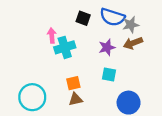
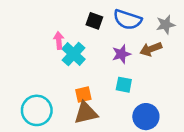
gray star: (131, 25) -> (166, 25), moved
cyan cross: (65, 47) -> (74, 54), turned -30
brown triangle: (76, 99) -> (86, 113), size x1.5

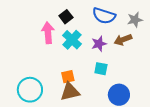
black square: (94, 21) -> (66, 17), moved, turned 32
pink arrow: (59, 40) -> (48, 33), size x1.5
cyan cross: (74, 54) -> (72, 40), moved

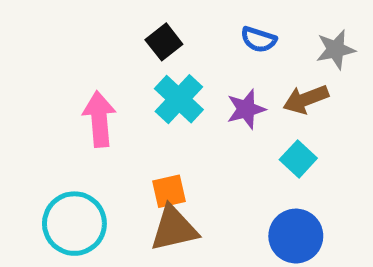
blue semicircle: (104, 16) -> (259, 39), size x0.6
pink arrow: (48, 33) -> (99, 119), moved
cyan square: (101, 69) -> (298, 159), moved, turned 32

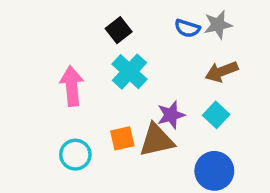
gray star: (336, 49) -> (218, 25), moved
purple star: (246, 109) -> (171, 115), moved
cyan circle: (74, 224) -> (75, 155), moved, size x0.7
brown triangle: (174, 229) -> (157, 140), moved

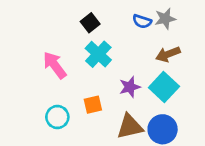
pink arrow: (72, 86) -> (55, 65), turned -32
cyan square: (216, 115) -> (164, 87), size x1.5
brown triangle: (157, 140) -> (130, 127), moved

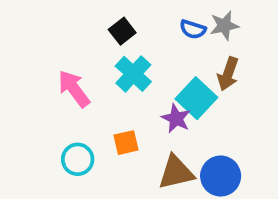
brown arrow: (168, 54) -> (228, 74), turned -50
purple star: (130, 87) -> (176, 118), turned -30
cyan square: (164, 87) -> (196, 98), moved

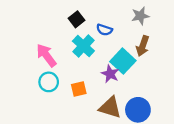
blue semicircle: (193, 29) -> (104, 30), moved
cyan circle: (78, 159) -> (49, 82), moved
brown triangle: (176, 172) -> (110, 107), turned 30

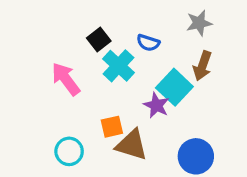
black square: (77, 19) -> (99, 39), moved
cyan circle: (49, 82) -> (69, 151), moved
brown triangle: (110, 107) -> (132, 145), moved

